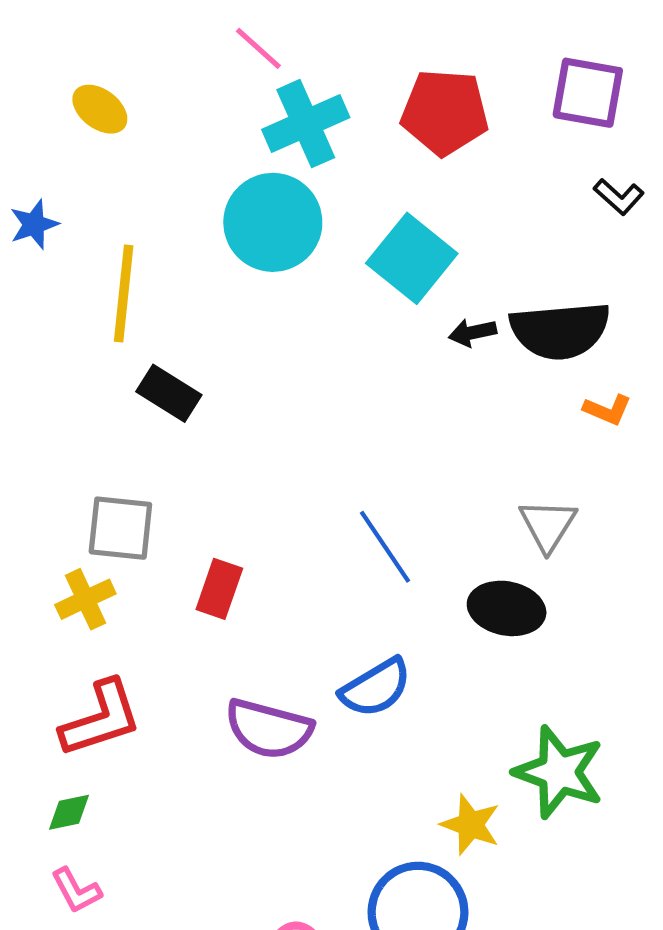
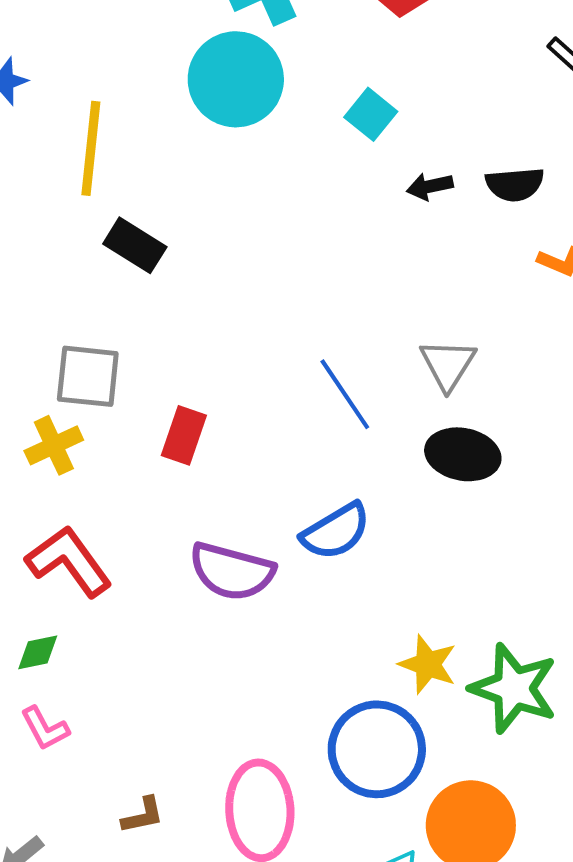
cyan square: (412, 258) -> (371, 114), size x0.6
black semicircle: (560, 330) -> (515, 184), size x0.6
gray triangle: (548, 525) -> (448, 364), moved
red L-shape: (101, 719) -> (69, 561), turned -108
green star: (559, 772) -> (514, 688), moved

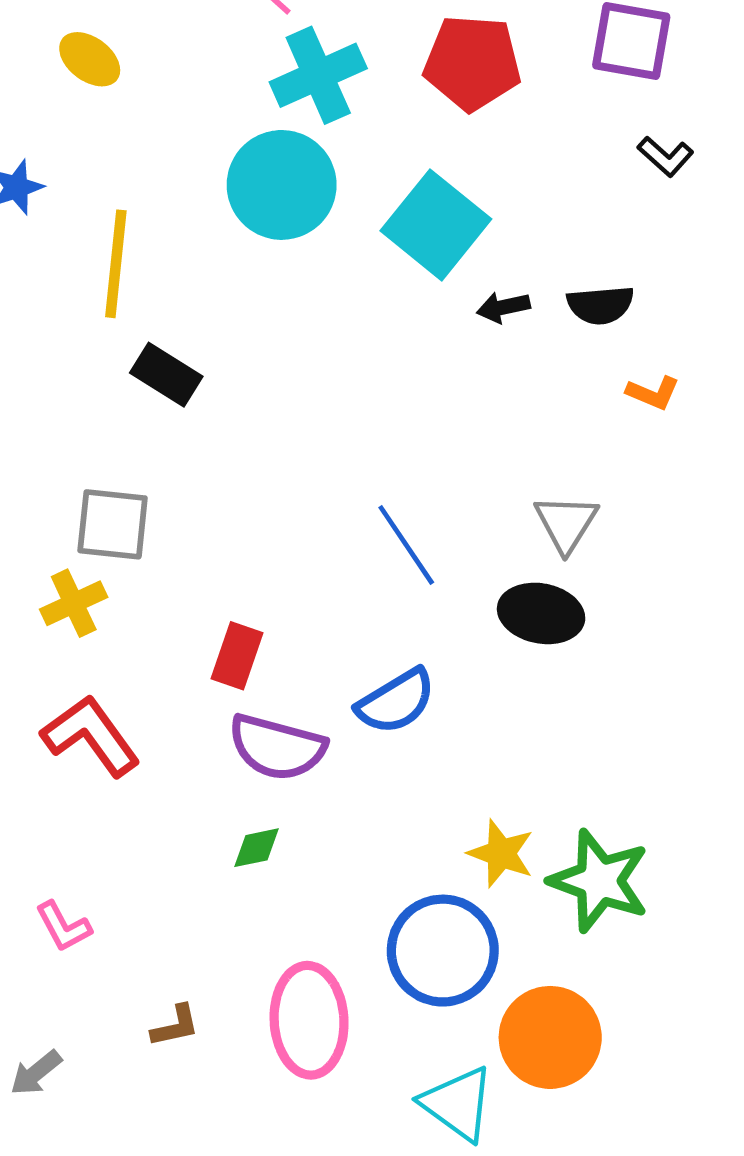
cyan square: (371, 114) -> (436, 225), size x1.8
gray triangle: (448, 364) -> (566, 523), moved
red rectangle: (184, 435) -> (237, 656), moved
green diamond: (38, 652) -> (256, 848), moved

